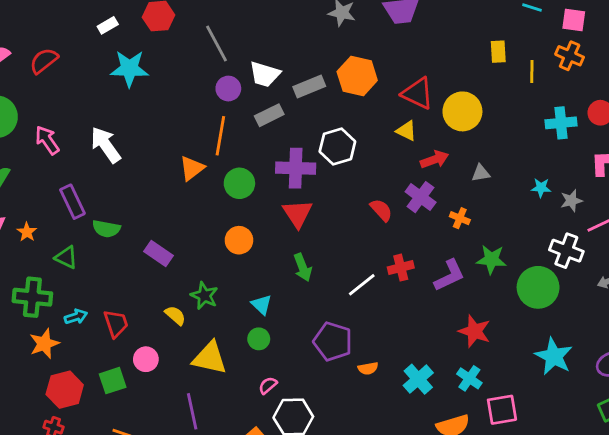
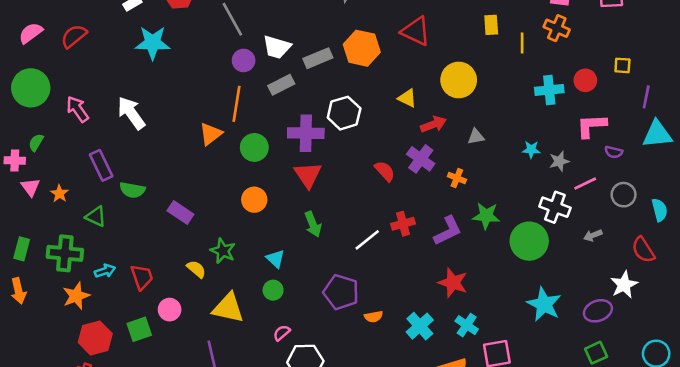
red triangle: (418, 93) -> (416, 31), moved
red star: (474, 331) -> (453, 283), moved

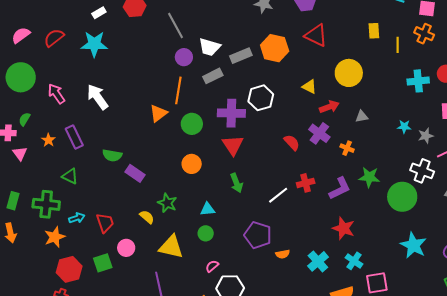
cyan star: (153, 43) -> (94, 44), moved
green semicircle: (132, 190) -> (112, 155), moved
orange star: (59, 194) -> (48, 140), moved
cyan triangle: (275, 259) -> (208, 209), turned -49

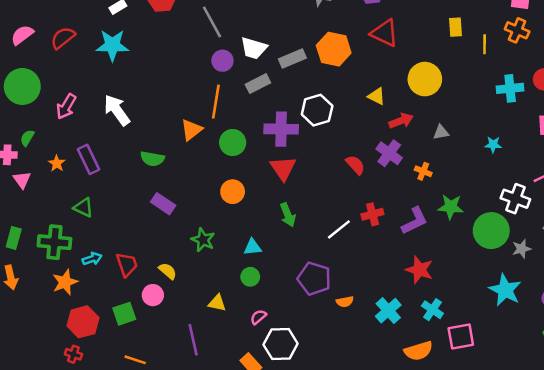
pink arrow: (56, 94) -> (66, 106), turned -115
gray star: (426, 136) -> (522, 249), moved
green semicircle: (112, 155) -> (152, 159), moved
yellow semicircle: (147, 217) -> (168, 271), moved
yellow triangle: (171, 247) -> (217, 303), moved, size x0.6

